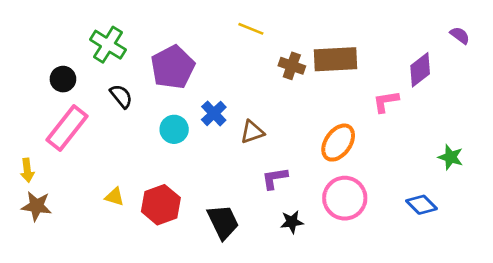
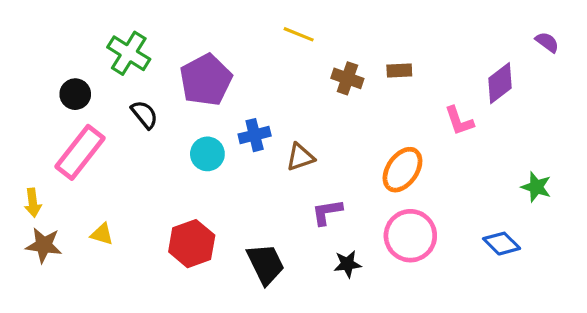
brown rectangle: (335, 59) -> (399, 71), size x0.5
pink L-shape: (386, 102) -> (459, 121), turned -100
blue cross: (214, 113) -> (255, 135), turned 30
yellow triangle: (115, 197) -> (102, 234), moved

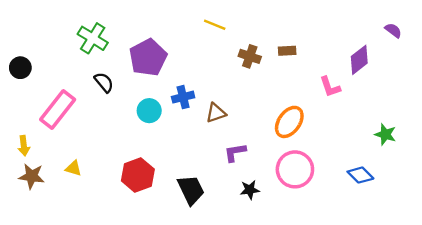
black circle: (75, 94) -> (20, 68), moved

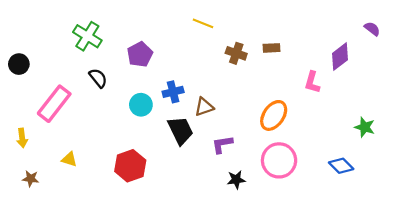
purple pentagon: (148, 58) -> (140, 54), size x0.7
pink L-shape: (330, 87) -> (312, 82), turned 35
brown star: (32, 176) -> (31, 179), moved, size x0.7
black trapezoid: (191, 190) -> (181, 130), moved

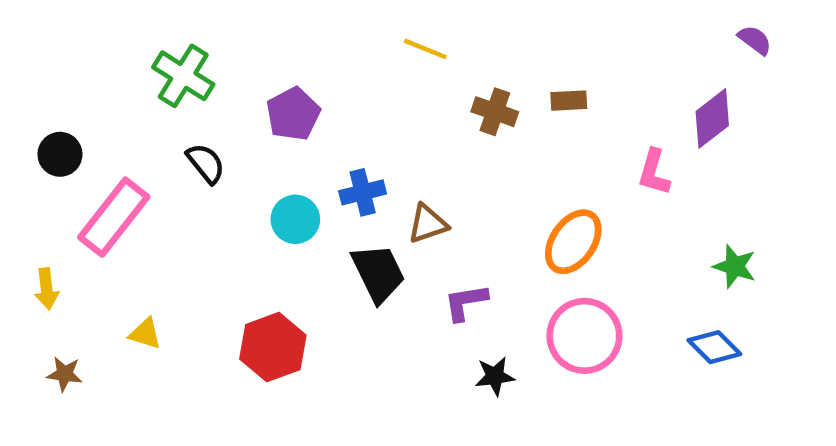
purple semicircle: (372, 29) -> (755, 40), moved
black circle: (19, 64) -> (60, 154), moved
green star: (365, 127) -> (735, 266), moved

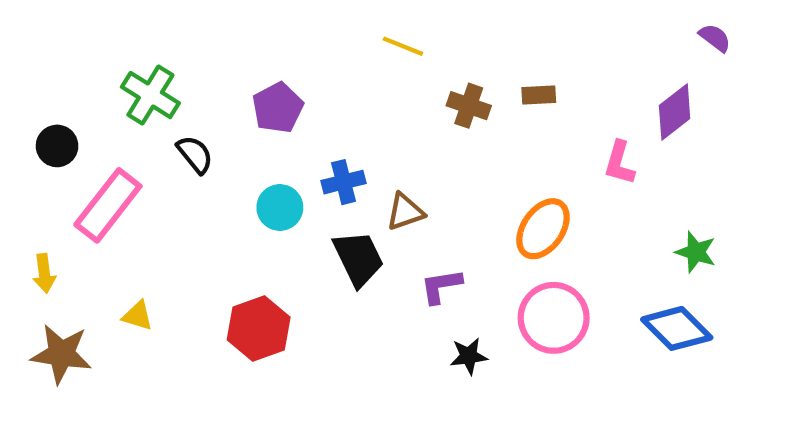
green cross: (183, 76) -> (150, 95), moved
blue diamond: (714, 347) -> (677, 328), size x1.4
brown star: (64, 374) -> (61, 354), size x1.8

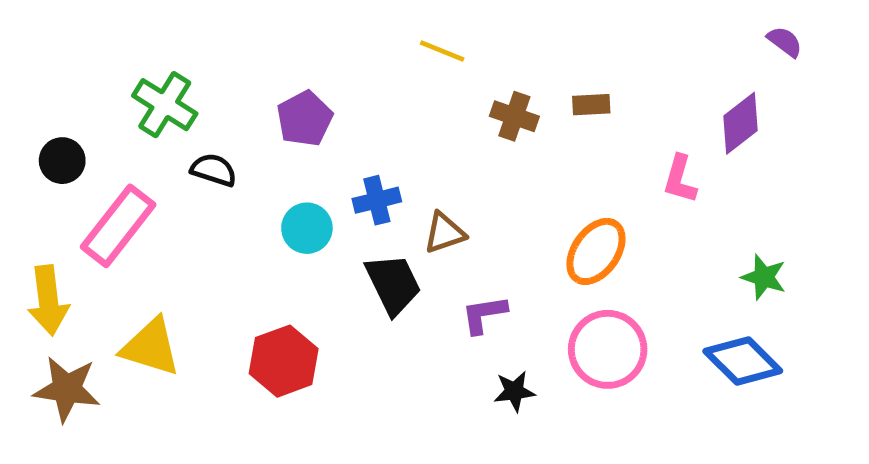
black semicircle: (195, 154) -> (214, 170), turned -33
yellow arrow: (44, 273) -> (48, 300), size x1.6
yellow triangle: (138, 316) -> (151, 347), size x1.8

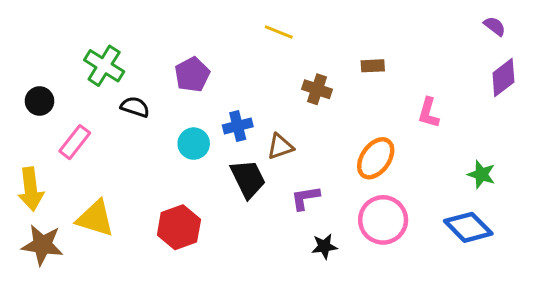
brown cross: (514, 116) -> (317, 89), moved
purple diamond: (740, 123) -> (503, 78), moved
pink rectangle: (118, 226) -> (75, 142), size x0.7

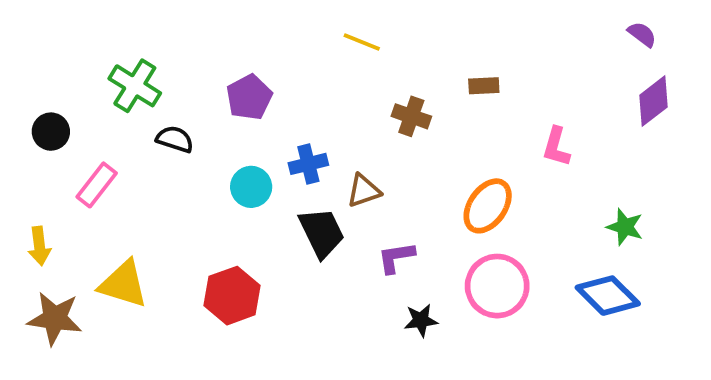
yellow arrow: (31, 189) -> (39, 246), size x0.7

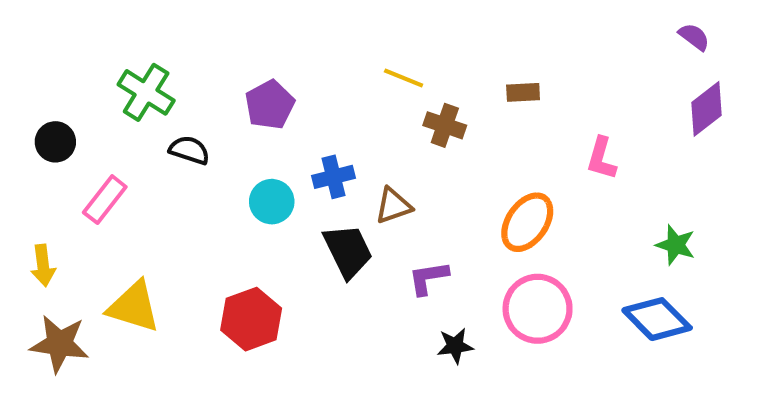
yellow line: (362, 42) -> (404, 78), moved

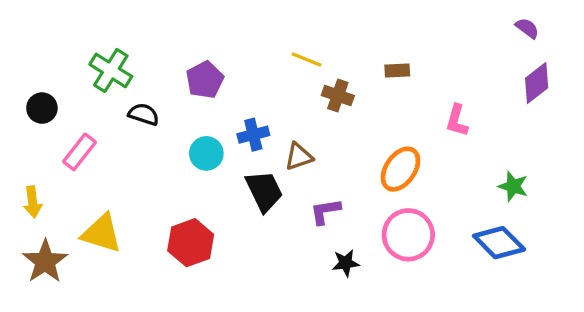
brown star: (59, 344) -> (45, 261), turned 30

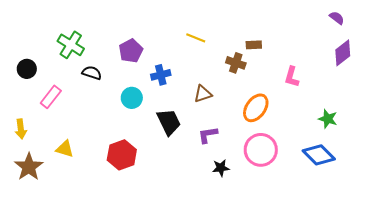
brown cross: (338, 95) -> (236, 63), moved
blue cross: (253, 135) -> (161, 75), moved
brown triangle: (299, 157) -> (203, 94), moved
yellow triangle: (101, 233) -> (65, 149), size x0.7

